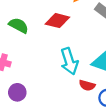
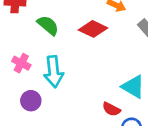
cyan arrow: (69, 61) -> (54, 72), moved

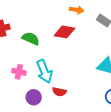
red semicircle: (111, 109) -> (59, 92), moved

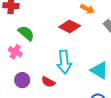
green semicircle: (31, 39) -> (26, 33), moved
cyan arrow: (44, 71) -> (64, 62), moved

